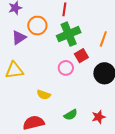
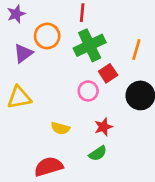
red star: (99, 117) -> (103, 127), moved

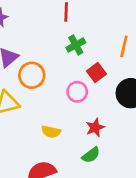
orange circle: (47, 36) -> (32, 75), moved
green cross: (90, 45) -> (76, 45), size x0.6

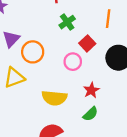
yellow semicircle: (51, 132) -> (54, 98), size x1.5

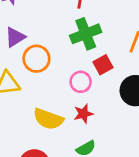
green cross: (67, 22) -> (86, 34), size x1.5
red star: (91, 90) -> (83, 114), moved

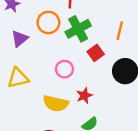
orange circle: (36, 59) -> (48, 22), moved
pink circle: (81, 82) -> (64, 69), moved

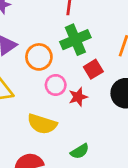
orange circle: (48, 22) -> (39, 57), moved
red star: (84, 96) -> (78, 97), moved

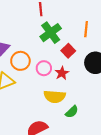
orange circle: (39, 57) -> (20, 61), moved
yellow semicircle: (42, 124) -> (55, 97), moved

